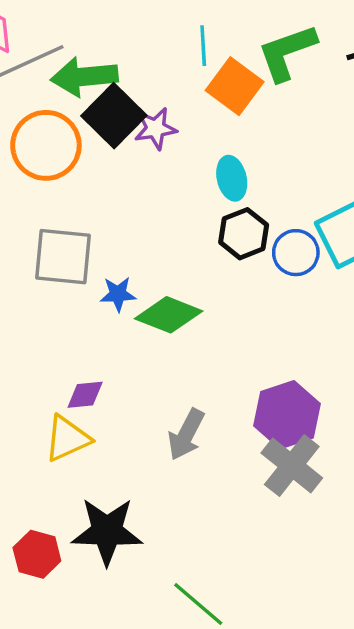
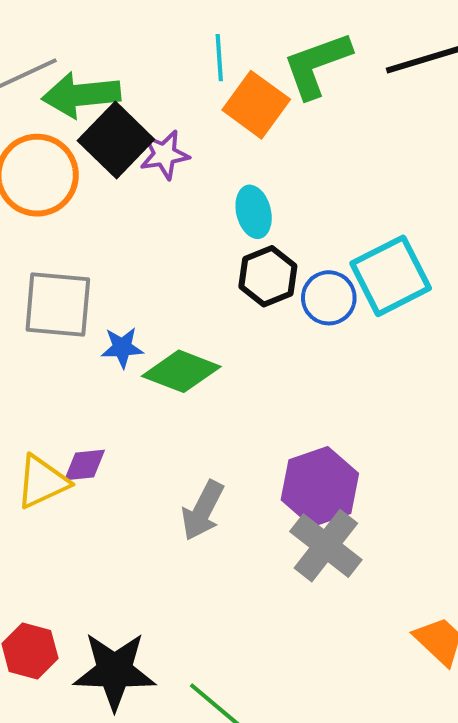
yellow triangle: (67, 438) -> (42, 482), moved
black star: (107, 531) -> (115, 671), moved

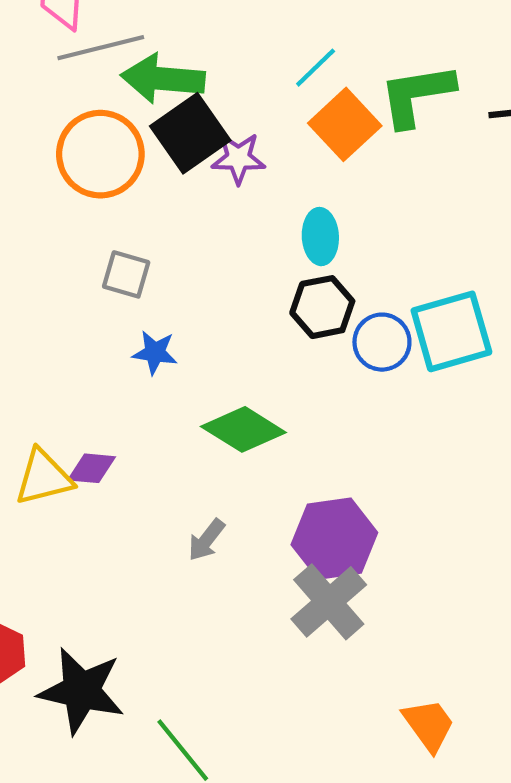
cyan line: (219, 58) -> (316, 68), turned 39
gray square: (58, 304) -> (126, 274), moved, size x0.6
green diamond: (181, 371) -> (243, 429), moved
gray arrow: (203, 510) -> (206, 540), size x0.7

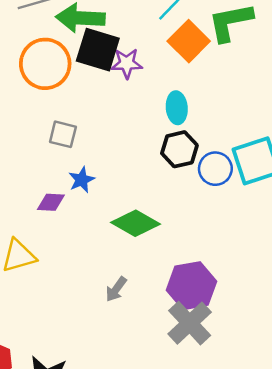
black square: (190, 133) -> (98, 50), turned -36
blue star: (155, 353) -> (82, 180), turned -30
purple diamond: (92, 468) -> (51, 202), moved

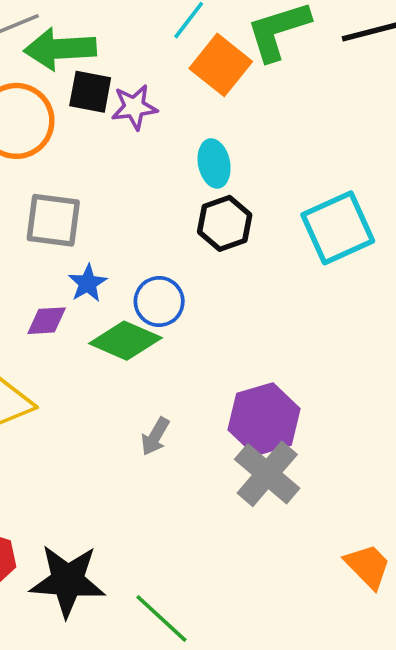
black square: (98, 50) -> (90, 92), size x0.7
gray square: (63, 134) -> (53, 220), size x1.4
blue circle: (215, 169) -> (159, 301), moved
green diamond: (136, 223) -> (125, 341), moved

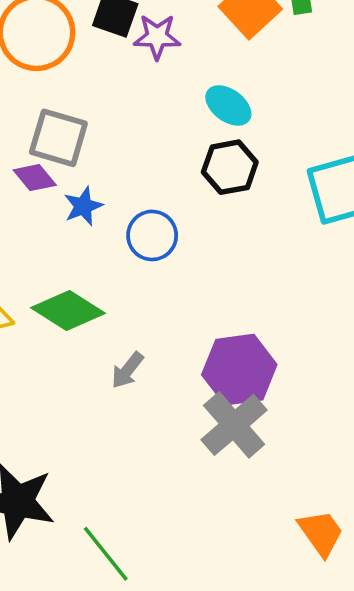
cyan ellipse: (214, 163) -> (228, 106), turned -51
purple diamond: (47, 321) -> (35, 178), moved, turned 45
green diamond: (125, 341) -> (68, 310), moved

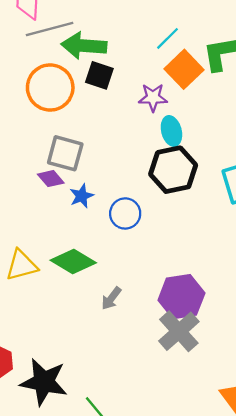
purple star: (157, 37) -> (153, 97), moved
cyan ellipse: (228, 106) -> (171, 131), turned 40
black hexagon: (230, 167) -> (173, 170), size x1.4

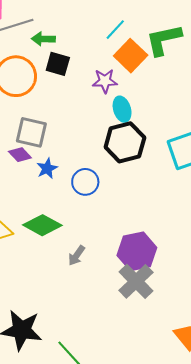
green arrow: (84, 46) -> (43, 39), size x0.6

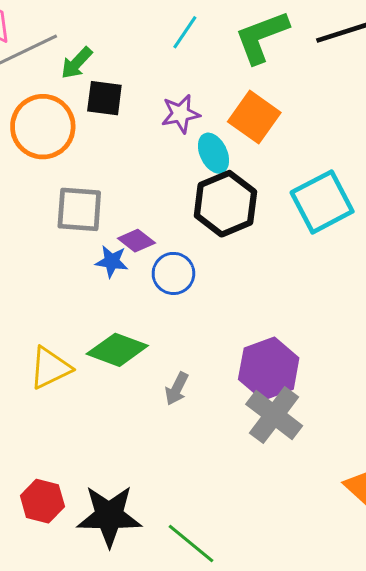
green arrow: (43, 39) -> (77, 63), turned -40
orange square: (131, 56) -> (254, 117), moved
purple diamond: (20, 155) -> (136, 241), moved
blue star: (47, 168) -> (112, 261), turned -30

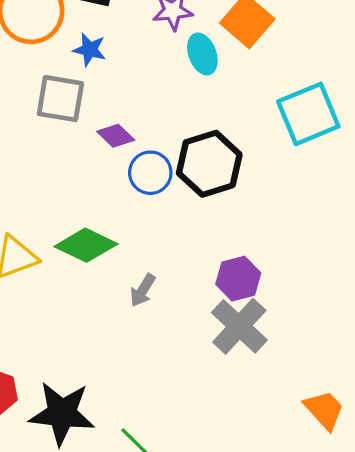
black hexagon: (225, 204) -> (209, 164), moved
blue star: (112, 261) -> (90, 50), moved
purple hexagon: (269, 369) -> (238, 279), size x0.7

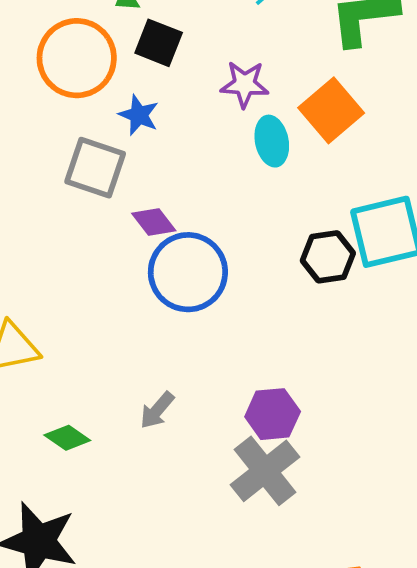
black hexagon: (209, 164) -> (328, 257), moved, size x0.7
blue circle: (150, 173) -> (188, 272), size x1.5
green diamond: (86, 245) -> (67, 438), moved, size x0.6

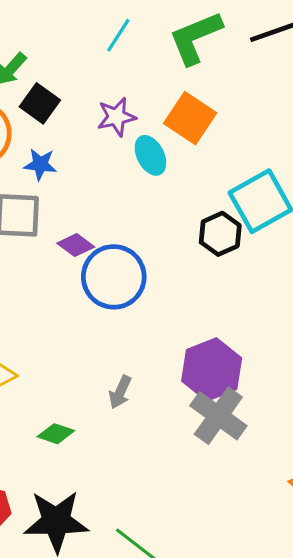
black square: (159, 43) -> (40, 103), turned 30
purple hexagon: (273, 414) -> (212, 369), size x1.4

